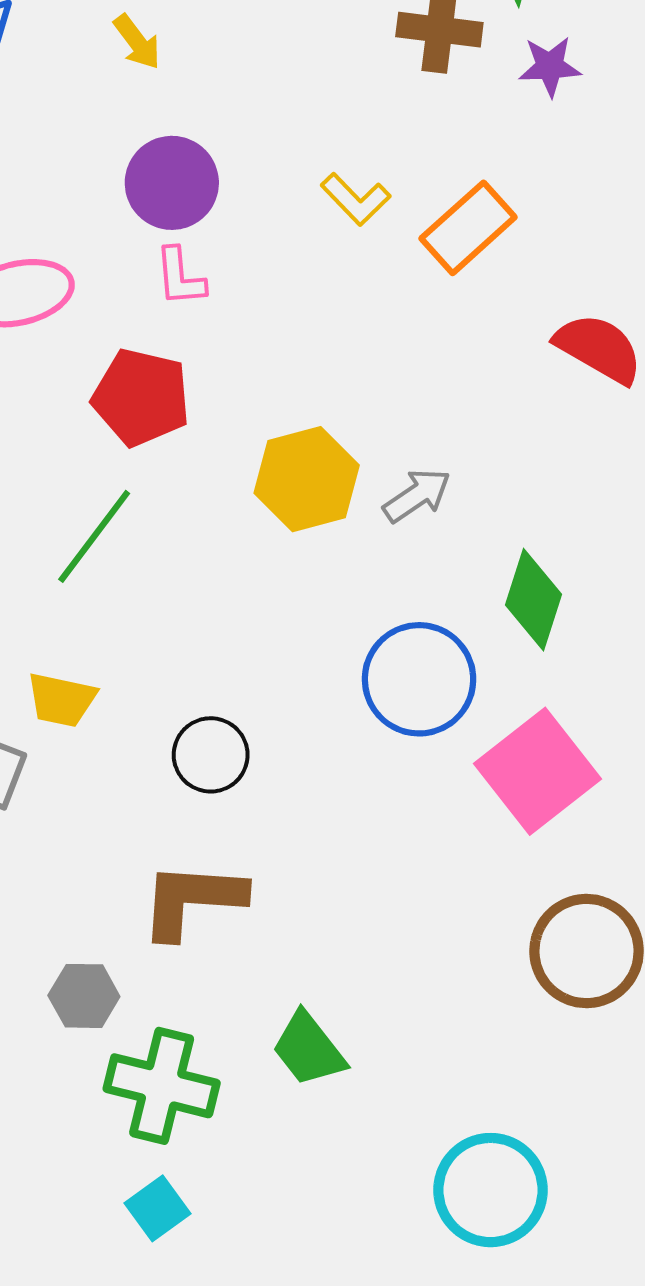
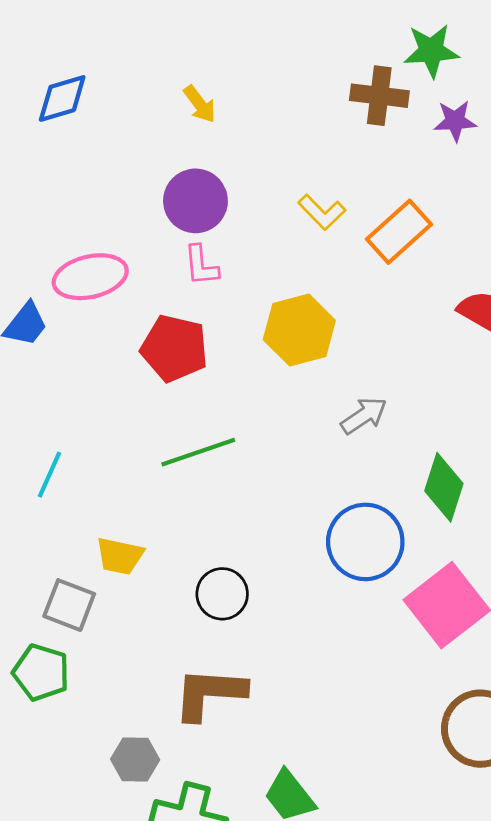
yellow arrow: (137, 42) -> (200, 104), moved
yellow hexagon: (307, 479) -> (299, 330), moved
green line: (94, 536) -> (198, 452), moved, turned 34

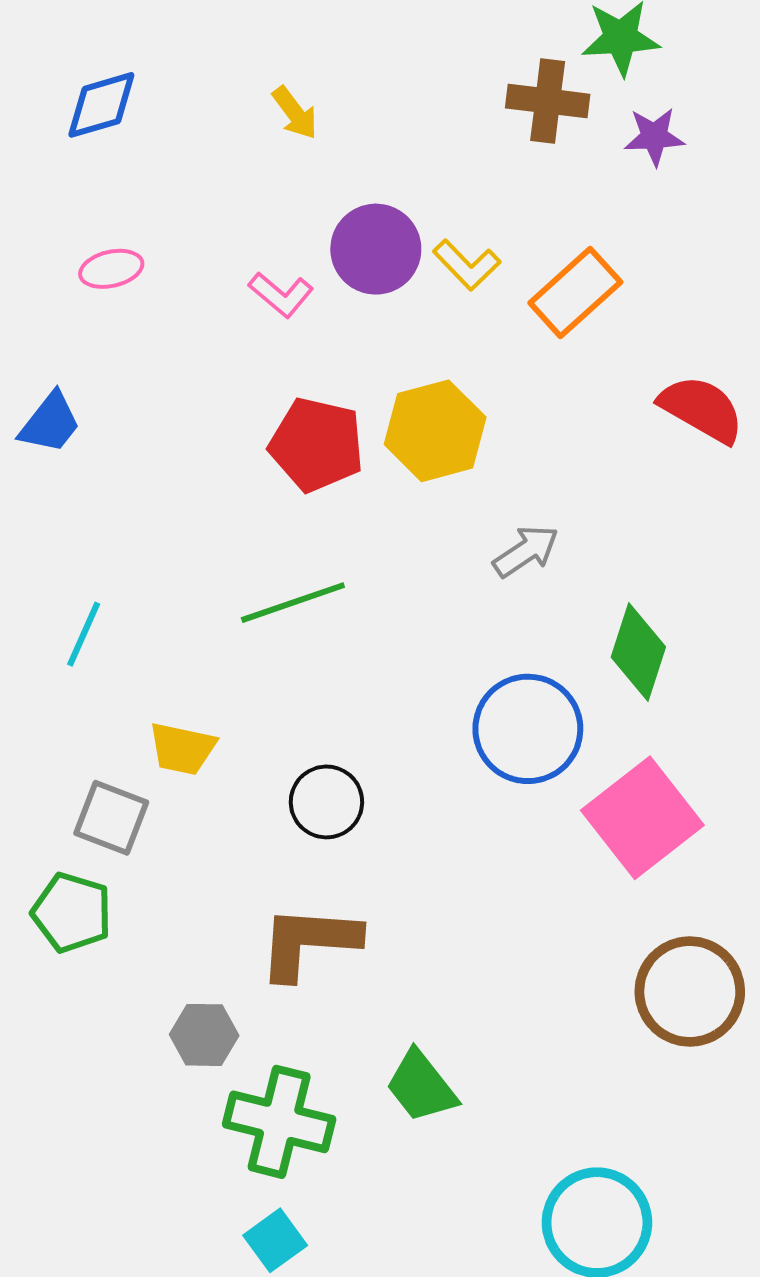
purple circle: (195, 201) -> (376, 249), moved
pink L-shape: (201, 265) -> (281, 295), moved, turned -45
pink ellipse: (90, 277) -> (111, 269), moved, size x0.6
red pentagon: (174, 348) -> (317, 445), moved

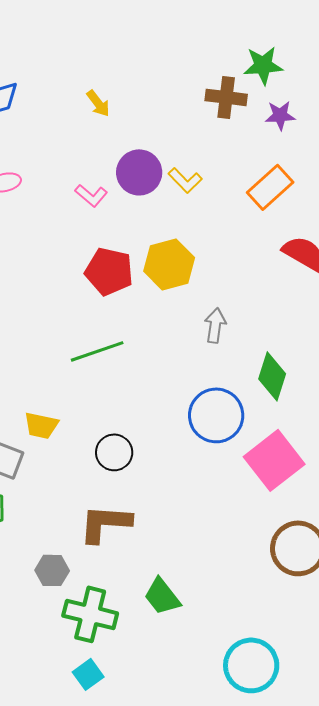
orange rectangle: (575, 293) -> (270, 187), moved
gray arrow: (526, 551) -> (215, 325), turned -48

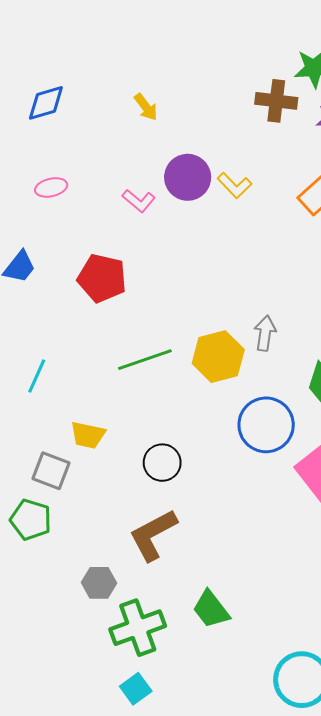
yellow hexagon: (169, 264) -> (218, 357), moved
red pentagon: (109, 271) -> (102, 278), moved
brown L-shape: (105, 523) -> (153, 535), turned -32
green cross: (90, 614) -> (138, 628), turned -34

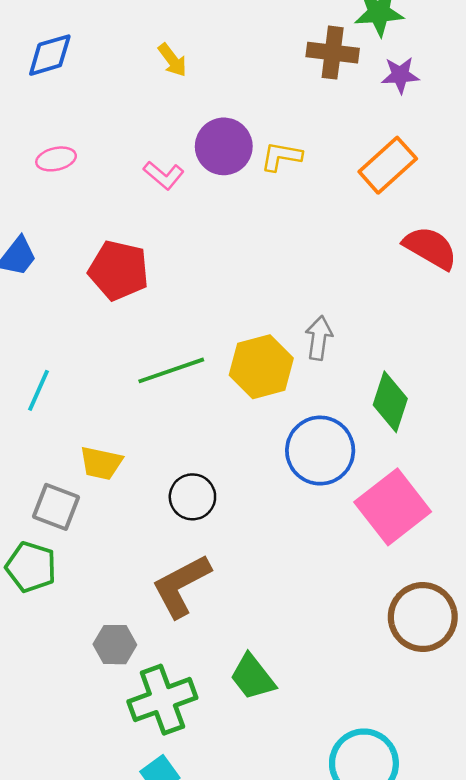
yellow L-shape: (234, 185) -> (281, 156), turned 144

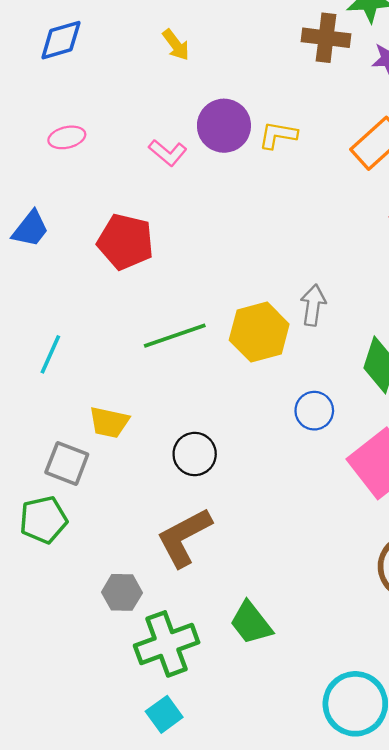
blue circle: (320, 451) -> (314, 411), size x0.6
green pentagon: (31, 567) -> (43, 520), turned -30

